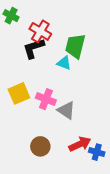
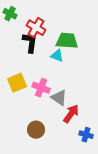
green trapezoid: (75, 46) -> (67, 41), turned 80
black L-shape: (34, 48) -> (30, 43), turned 115
red arrow: (80, 144) -> (71, 114), moved, turned -30

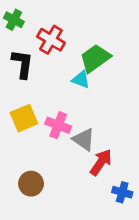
green trapezoid: (67, 41) -> (95, 58), turned -40
black L-shape: (30, 43) -> (22, 64), moved
brown circle: (36, 130) -> (31, 184), moved

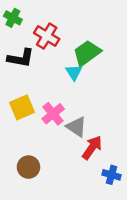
black L-shape: (22, 64) -> (21, 58), turned 92
cyan triangle: (81, 80) -> (74, 72), turned 36
pink cross: (58, 125) -> (53, 114), turned 30

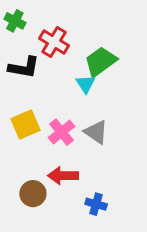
gray triangle: (76, 127) -> (96, 132), moved
red arrow: (92, 148) -> (63, 176), moved, turned -125
blue cross: (112, 175) -> (96, 204), moved

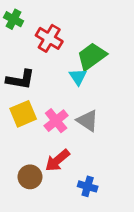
black L-shape: (24, 67) -> (20, 80), moved
red arrow: (63, 176) -> (57, 160), turned -40

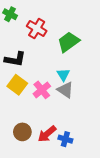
cyan triangle: (78, 77) -> (63, 75), moved
yellow square: (23, 114) -> (17, 85), turned -30
red arrow: (57, 160) -> (47, 134), moved

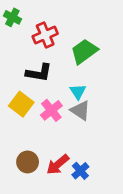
red cross: (37, 29) -> (45, 35), turned 36
black L-shape: (15, 59) -> (39, 73), moved
blue cross: (65, 139) -> (80, 171), turned 32

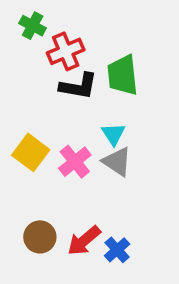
green cross: (12, 17) -> (33, 26), moved
green trapezoid: (84, 51) -> (123, 75), turned -60
black L-shape: (39, 73) -> (78, 86), moved

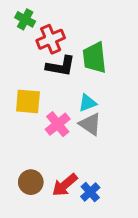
cyan triangle: (113, 134) -> (87, 103), turned 42
yellow square: (31, 152) -> (28, 101), moved, turned -32

